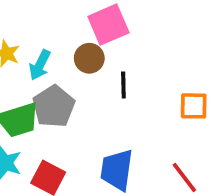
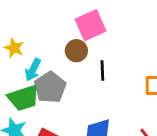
cyan arrow: (40, 65) -> (33, 70), moved

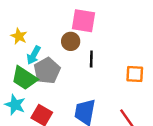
pink square: (90, 25) -> (84, 21), turned 30
green trapezoid: (23, 98) -> (24, 78), turned 48

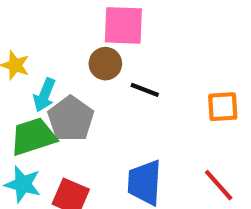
black line: (91, 59) -> (145, 90), turned -63
green trapezoid: (24, 78) -> (33, 137), turned 136

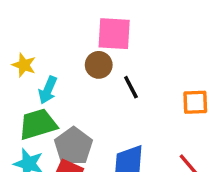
black line: (145, 90) -> (131, 87), turned 40
gray pentagon: (71, 119) -> (73, 146), moved

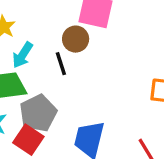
black line: (131, 87) -> (61, 64), moved

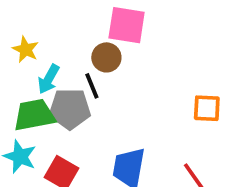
gray pentagon: (38, 113) -> (70, 109), moved, turned 30

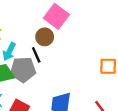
pink square: (127, 25) -> (56, 16), turned 30

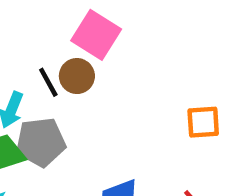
black line: (36, 55) -> (48, 82), moved

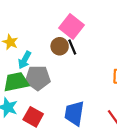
black line: (48, 82) -> (72, 47), moved

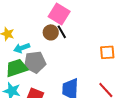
cyan arrow: (25, 60) -> (22, 48), turned 49

